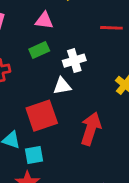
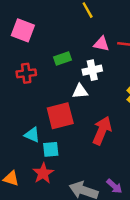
pink triangle: (44, 21) -> (101, 44), moved

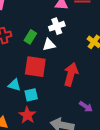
green rectangle: (63, 58) -> (30, 37), moved, turned -32
red square: (60, 116) -> (35, 67), turned 30
purple arrow: (114, 186) -> (86, 106), moved

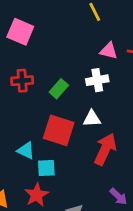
white triangle: (49, 45) -> (92, 119), moved

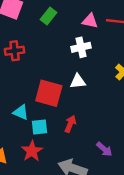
green rectangle: (59, 89) -> (49, 16), moved
red arrow: (105, 149) -> (70, 124), moved, size x0.6

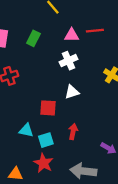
red square: (49, 93) -> (48, 108), size x0.7

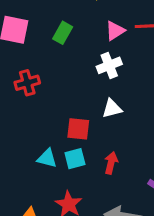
pink triangle: (72, 35) -> (115, 31), turned -35
cyan square: (46, 140) -> (75, 159), moved

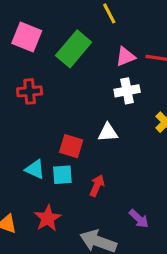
green rectangle: (63, 33) -> (74, 49), size x1.6
white cross: (109, 65) -> (127, 91), moved

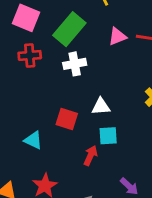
red cross: (30, 91) -> (30, 55), moved
white cross: (127, 91) -> (75, 64), moved
cyan square: (62, 175) -> (108, 136), moved

